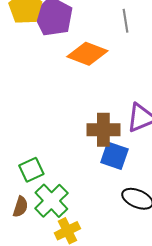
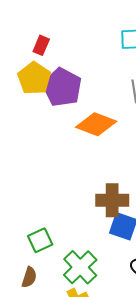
green cross: (51, 201) -> (80, 267), moved

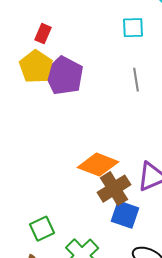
orange diamond: (96, 124) -> (98, 165), moved
brown cross: (112, 200) -> (114, 189), turned -32

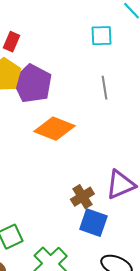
orange diamond: (98, 165) -> (54, 129), moved
brown cross: (114, 189) -> (82, 197), size x0.7

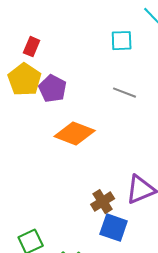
purple pentagon: (32, 84) -> (53, 89), size x0.7
gray line: (104, 88) -> (125, 93), turned -60

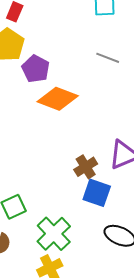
purple pentagon: (53, 89) -> (36, 69), moved

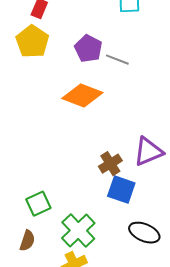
gray line: (108, 58) -> (117, 60), moved
purple pentagon: (36, 69) -> (88, 49), moved

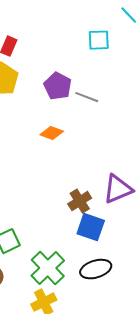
orange diamond: (82, 96) -> (52, 133), size x0.6
black ellipse: (144, 233) -> (96, 269), moved, turned -40

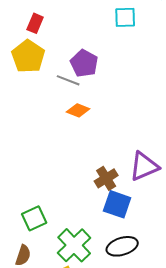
gray line: (87, 97) -> (68, 80), moved

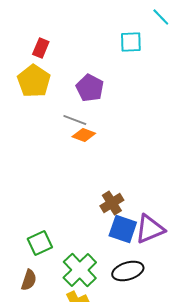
gray line: (68, 80) -> (75, 120), moved
purple triangle: (144, 166) -> (150, 229), moved

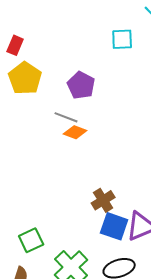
red rectangle: (41, 48) -> (15, 45), moved

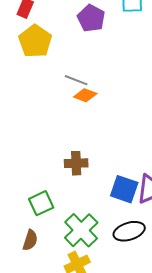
purple pentagon: (81, 85) -> (91, 18), moved
brown cross: (103, 200) -> (76, 163), moved, turned 30

